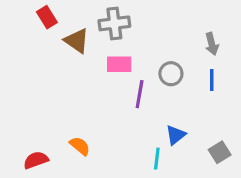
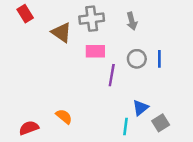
red rectangle: (47, 17) -> (25, 14), moved
gray arrow: (212, 44) -> (132, 21), moved
blue line: (212, 80) -> (159, 59), moved
gray square: (220, 152) -> (161, 123), moved

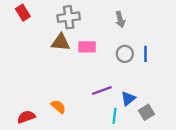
gray cross: (92, 19) -> (69, 17), moved
brown triangle: (61, 32) -> (61, 42), moved, turned -30
purple line: (112, 75) -> (102, 91), moved, turned 60

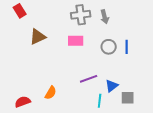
gray cross: (69, 17) -> (81, 15), moved
brown triangle: (61, 42) -> (38, 37), moved, turned -30
orange semicircle: (58, 107) -> (51, 93), turned 80
gray square: (147, 112) -> (128, 98), turned 32

